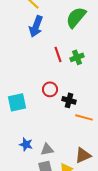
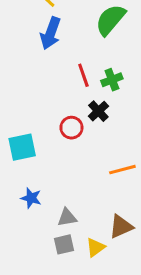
black cross: (69, 100) -> (98, 111), moved, turned 32
orange line: (84, 117) -> (122, 170), turned -30
blue star: (26, 144) -> (31, 198), moved

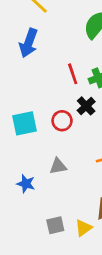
blue arrow: (51, 33) -> (29, 43), moved
cyan square: (22, 147) -> (25, 123), moved
gray triangle: (67, 217) -> (58, 166), moved

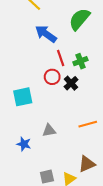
blue arrow: (29, 43) -> (46, 34), moved, turned 105
red circle: (62, 121) -> (52, 77), moved

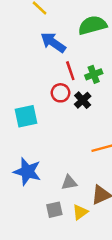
green semicircle: (79, 19) -> (92, 25), turned 35
gray triangle: (49, 130) -> (69, 183), moved
blue star: (24, 144) -> (27, 172), size x1.6

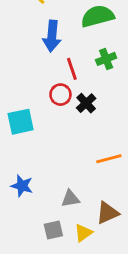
blue arrow: (53, 42) -> (52, 36), turned -120
green cross: (94, 74) -> (106, 59), moved
blue star: (27, 172) -> (22, 186), size x0.7

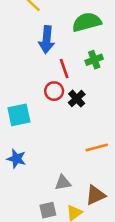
blue star: (22, 186) -> (16, 159), moved

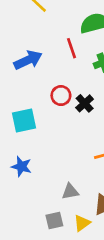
blue arrow: (47, 40) -> (28, 60), moved, turned -120
red line: (64, 68) -> (71, 48), moved

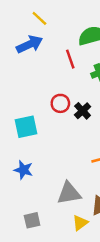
blue arrow: (28, 60) -> (30, 44), moved
gray triangle: (70, 192) -> (69, 193), size x1.5
gray square: (54, 220) -> (32, 220), moved

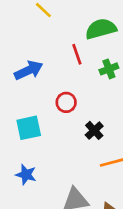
blue arrow: (30, 44) -> (29, 70), moved
black cross: (83, 111) -> (94, 130), moved

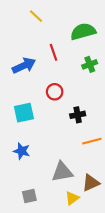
red line: (77, 54) -> (54, 52), moved
black cross: (94, 130) -> (78, 115), turned 32

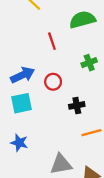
green cross: (90, 64) -> (89, 63), moved
blue arrow: (24, 65) -> (23, 75), moved

